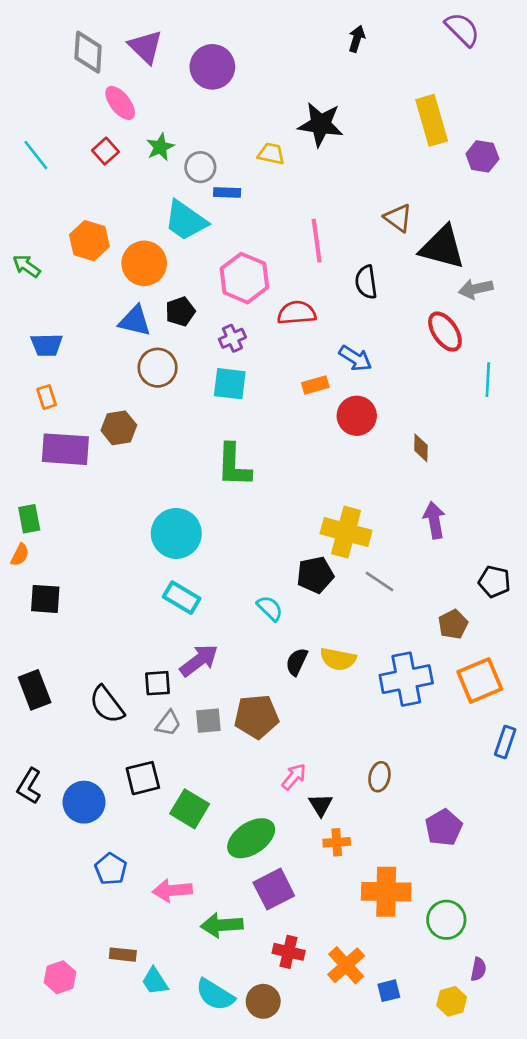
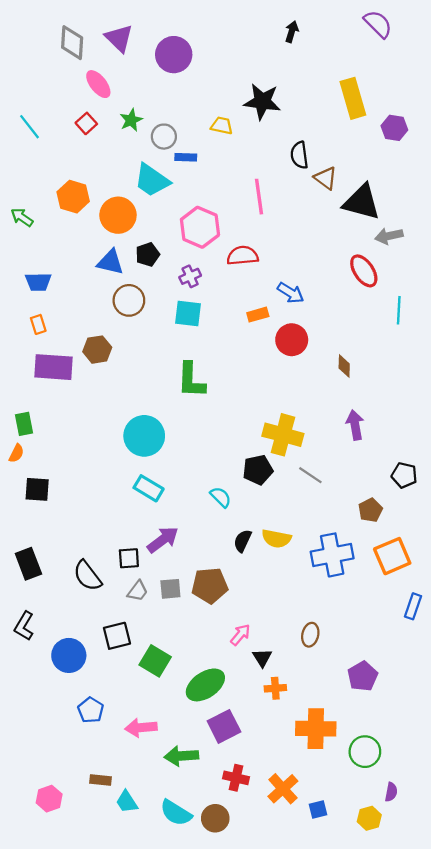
black semicircle: (366, 282) -> (299, 155), moved
black L-shape: (29, 786) -> (24, 626), moved

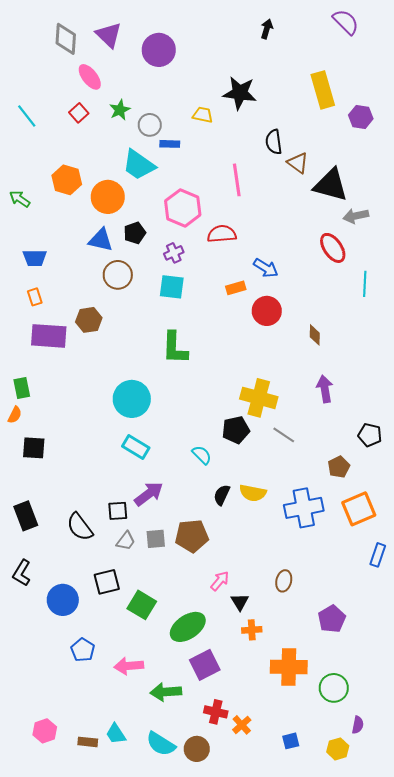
brown rectangle: (101, 780) -> (88, 742), moved
orange cross: (283, 789) -> (242, 725), moved, size x0.7

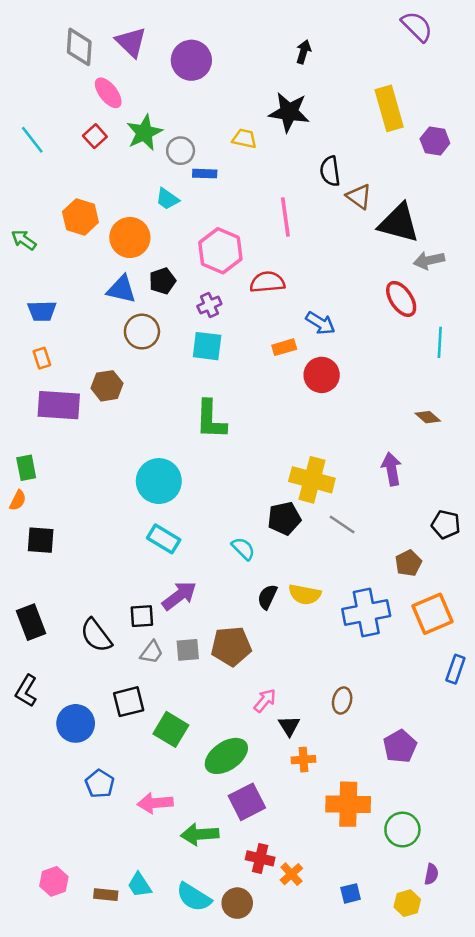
black arrow: (267, 29) -> (304, 52), moved
green star: (120, 110) -> (144, 133), size x1.4
cyan trapezoid: (139, 165) -> (167, 199), size x0.6
brown diamond: (315, 335) -> (428, 417), moved, turned -50

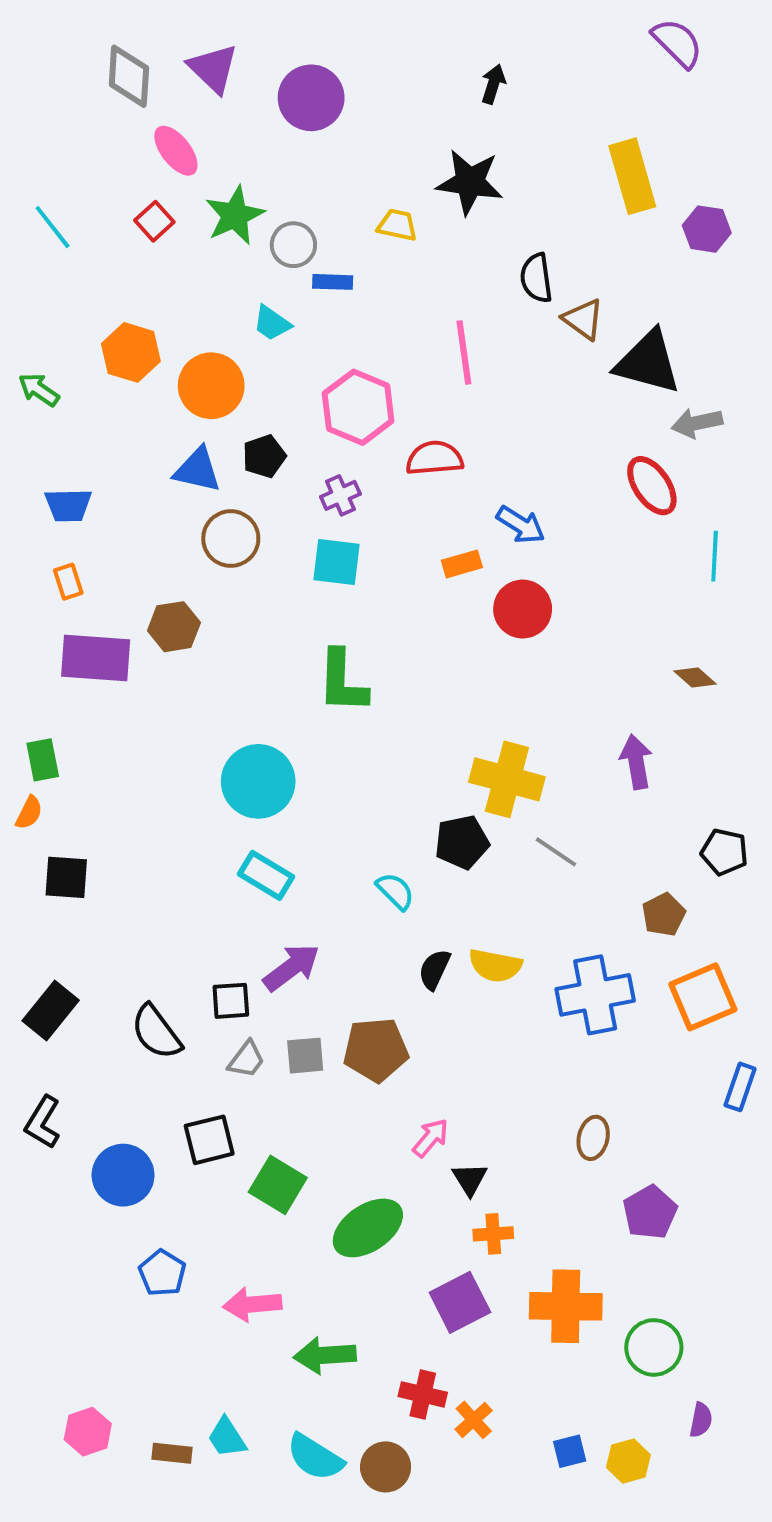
black rectangle: (31, 622) -> (51, 1011), turned 60
brown ellipse: (342, 701) -> (593, 1138), moved
purple square: (247, 802) -> (460, 1302), moved
yellow hexagon: (407, 903) -> (628, 1461), moved

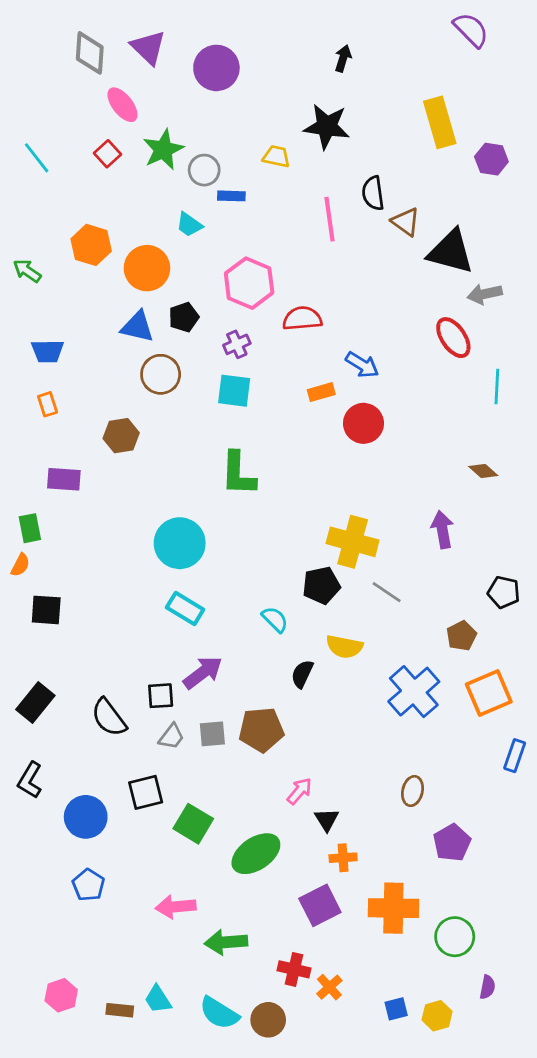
pink line: (464, 352) -> (329, 219), moved
purple rectangle: (96, 658) -> (64, 479), moved, size x0.7
yellow semicircle: (495, 966) -> (344, 647), moved
blue cross: (595, 995) -> (414, 692), turned -30
blue pentagon: (162, 1273) -> (88, 885), moved

